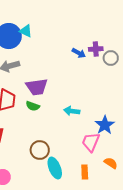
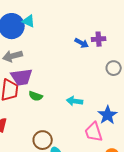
gray circle: (111, 58) -> (114, 68), moved
purple trapezoid: (37, 87) -> (22, 77), moved
pink trapezoid: (91, 142) -> (94, 132), turned -40

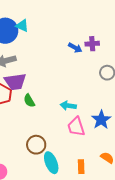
green semicircle: (36, 96) -> (29, 101), turned 40
pink trapezoid: (94, 132) -> (76, 127), moved

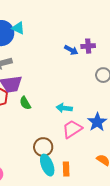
pink trapezoid: (76, 127) -> (72, 129), turned 75
brown circle: (36, 145) -> (43, 147), moved
orange rectangle: (81, 167) -> (66, 169), moved

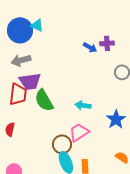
green semicircle: (25, 103) -> (44, 100), size x1.6
pink trapezoid: (72, 129) -> (79, 132), moved

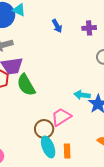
blue arrow: (90, 47) -> (57, 26), moved, turned 32
cyan arrow: (83, 105) -> (82, 95), moved

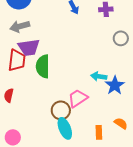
green semicircle: (26, 85) -> (43, 66), turned 30
orange rectangle: (67, 151) -> (99, 132), moved

